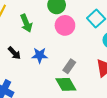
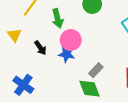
pink circle: (65, 25) -> (71, 40), moved

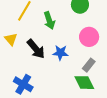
pink circle: (71, 40) -> (89, 37), moved
black arrow: (40, 48) -> (36, 49), size x1.5

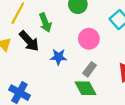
black arrow: (36, 49) -> (29, 41), moved

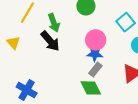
black arrow: (29, 41) -> (50, 41), moved
blue star: (58, 57) -> (95, 54), moved

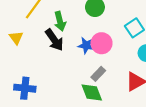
blue star: (95, 54) -> (86, 45), moved
blue cross: (27, 90) -> (25, 88), turned -30

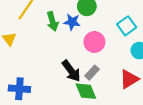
black arrow: (54, 40) -> (71, 71), moved
blue star: (86, 45) -> (72, 22), moved

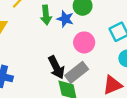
gray rectangle: (92, 73) -> (77, 72), size x1.5

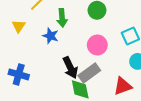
blue star: (65, 19) -> (51, 36), moved

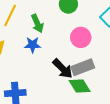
gray rectangle: (89, 73) -> (83, 67), turned 35

